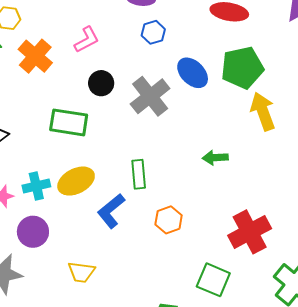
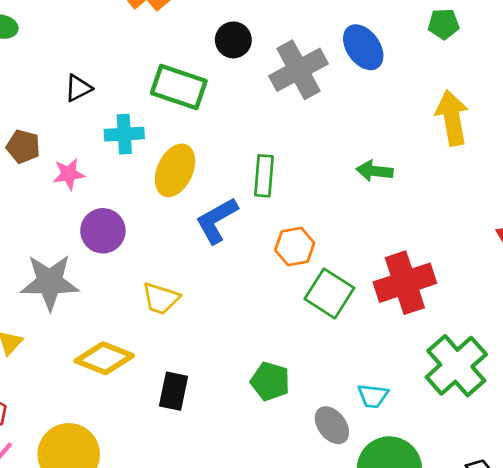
green pentagon: (242, 68) -> (444, 24), moved, size x0.5
yellow ellipse: (76, 181) -> (175, 170), turned -48
cyan cross: (36, 186) -> (124, 134), moved
green square: (213, 280) -> (329, 293), moved

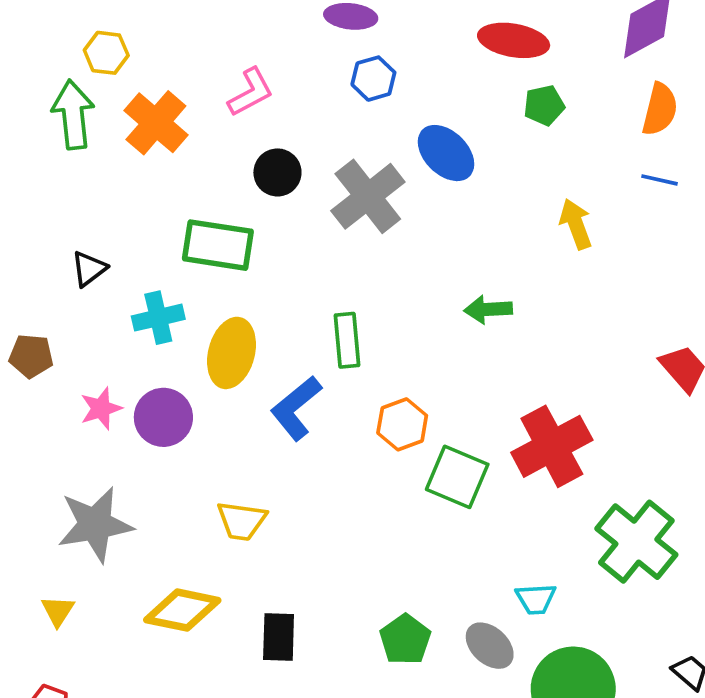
yellow arrow: (452, 118) -> (576, 224), size x0.7
pink star: (69, 174) -> (101, 408), moved
purple circle: (103, 231) -> (163, 417), moved
green pentagon: (270, 381) -> (405, 640), moved, turned 30

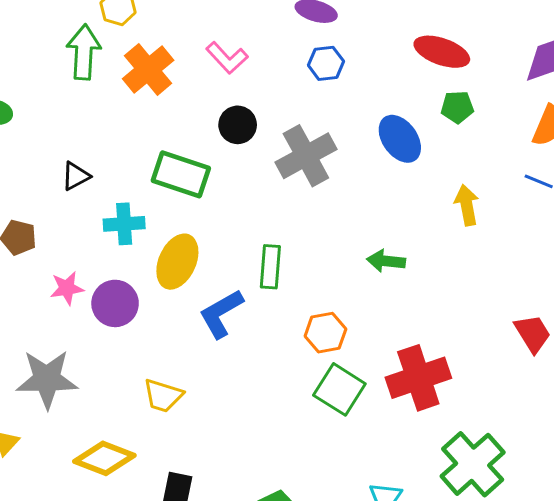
pink L-shape: (251, 92) -> (227, 58), turned 66
blue ellipse: (446, 153) -> (400, 139), moved
orange hexagon: (402, 424) -> (325, 333), moved

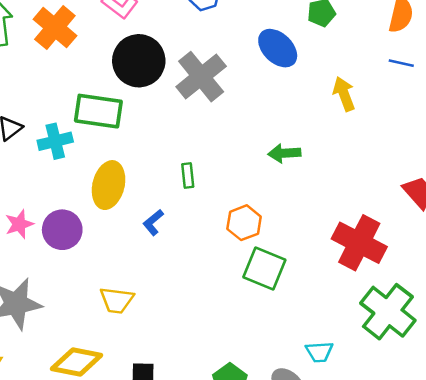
black circle: (238, 125) -> (139, 61), size x1.6
cyan cross: (124, 224) -> (55, 141), moved
green rectangle: (270, 267) -> (188, 175), size x0.7
blue L-shape: (221, 314) -> (153, 222), size x0.6
red cross: (418, 378) -> (359, 243), moved, turned -34

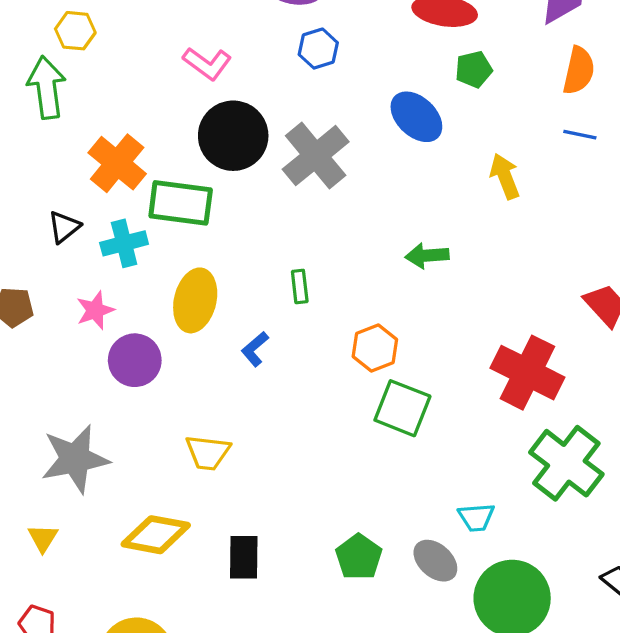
orange cross: (55, 27) -> (117, 163), moved
pink star: (19, 224) -> (95, 310), moved

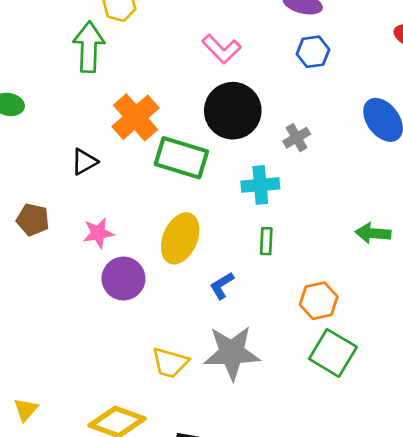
gray cross: (316, 156) -> (297, 138), size x0.5
cyan cross: (124, 243) -> (260, 185), moved
gray star: (75, 459) -> (232, 353), moved

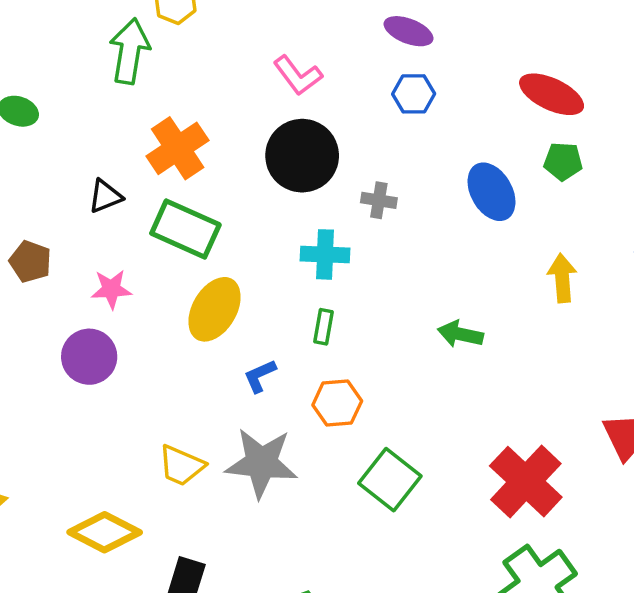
gray cross: (297, 138) -> (379, 200), turned 32
green rectangle: (181, 158) -> (185, 229), moved
purple circle: (123, 279) -> (89, 357), moved
orange hexagon: (319, 301) -> (337, 403), moved

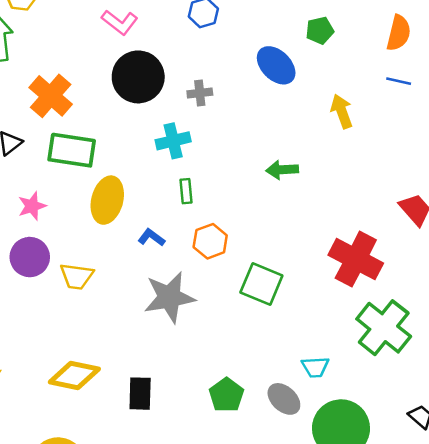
blue L-shape: (260, 376) -> (151, 237), turned 76
yellow trapezoid: (181, 466) -> (77, 276), moved

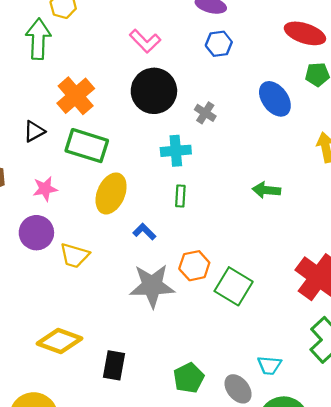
gray cross: (200, 93) -> (205, 113), turned 30
orange hexagon: (210, 241) -> (194, 266), moved

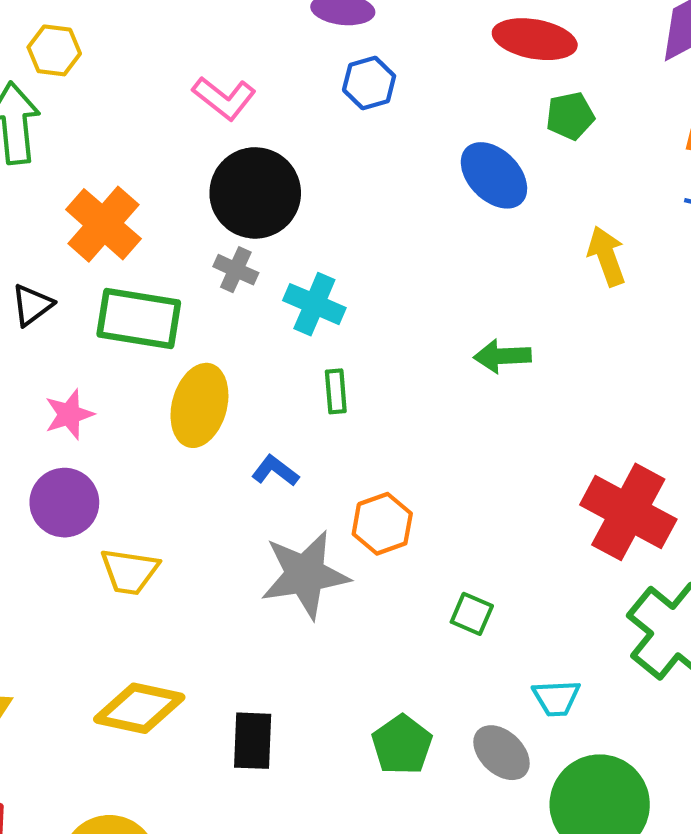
gray cross: (205, 113) -> (236, 270), moved
cyan cross: (176, 151) -> (314, 304), turned 36
yellow trapezoid: (74, 255) -> (129, 571), moved
green square: (234, 286) -> (472, 614), moved, size x0.6

